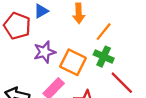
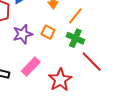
orange square: (73, 62) -> (48, 32), moved, size x0.6

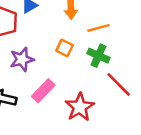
orange line: (75, 16) -> (98, 28), turned 36
purple star: (23, 34) -> (22, 59), moved

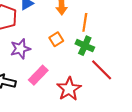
orange line: (98, 28) -> (85, 22), turned -66
orange square: (65, 48) -> (56, 39), turned 32

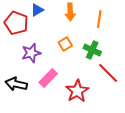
orange line: (85, 22) -> (99, 19), moved

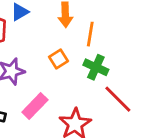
orange line: (99, 19) -> (90, 34), moved

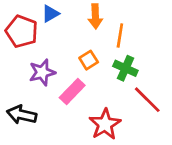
pink rectangle: (35, 106) -> (72, 91), moved

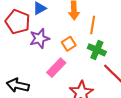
purple star: (42, 72) -> (40, 38), moved

